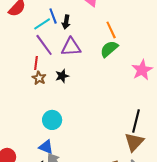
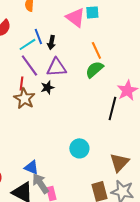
black star: (62, 76) -> (47, 87), moved
brown star: (39, 78) -> (24, 98), size x1.5
cyan circle: (52, 120) -> (79, 148), moved
black line: (136, 121) -> (112, 108), moved

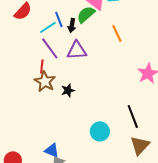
green semicircle: (94, 69) -> (86, 14), moved
black star: (47, 87) -> (68, 90), moved
black line: (112, 108) -> (133, 116), moved, turned -35

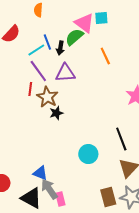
brown star: (45, 81) -> (47, 97), moved

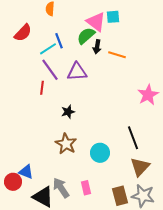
black arrow: (60, 48) -> (97, 47), moved
orange line: (105, 56) -> (117, 55), turned -48
brown star: (47, 97) -> (66, 144), moved
blue triangle: (40, 173) -> (26, 172), moved
pink rectangle: (60, 199) -> (86, 188), moved

